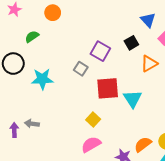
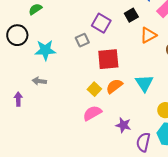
gray square: (81, 69) -> (82, 40), turned 32
cyan triangle: (133, 99) -> (144, 83), moved
gray arrow: (32, 124) -> (39, 81), moved
orange semicircle: (143, 144) -> (114, 86), moved

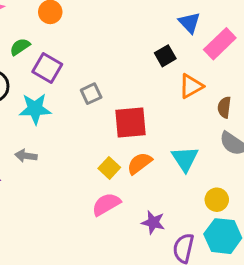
purple square: (101, 23) -> (47, 68), moved

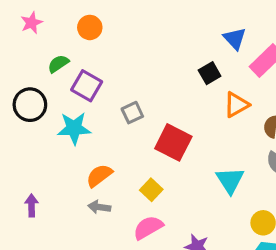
red square: (130, 122) -> (173, 142), turned 32
gray arrow: (26, 156) -> (99, 207), moved
orange semicircle: (140, 163) -> (99, 176), moved

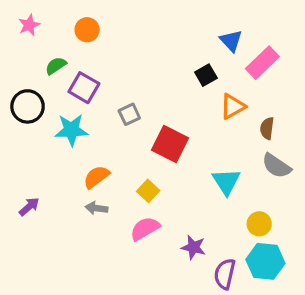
purple arrow: (32, 205) -> (29, 207), turned 50

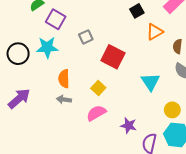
black circle: (28, 106) -> (18, 54), moved
orange semicircle: (96, 177) -> (64, 79), turned -54
purple arrow: (29, 207) -> (19, 98), size x1.6

